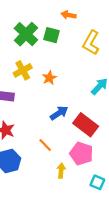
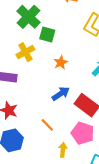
green square: (52, 35) -> (47, 34), moved
orange star: (49, 78) -> (61, 63), moved

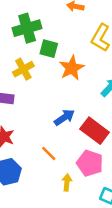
green cross: (29, 17) -> (27, 28), turned 30
orange star: (61, 63) -> (72, 68), moved, size x1.5

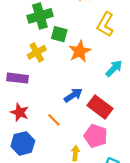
orange line: (49, 154) -> (54, 120), moved

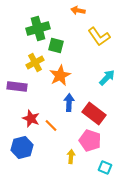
yellow L-shape: (105, 24) -> (99, 36), turned -65
orange star: (80, 51) -> (60, 76), moved
blue arrow: (73, 95) -> (69, 102), turned -54
red star: (20, 112) -> (31, 118), moved

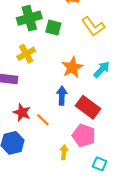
green square: (56, 46) -> (53, 28), moved
orange star: (60, 76) -> (72, 67), moved

